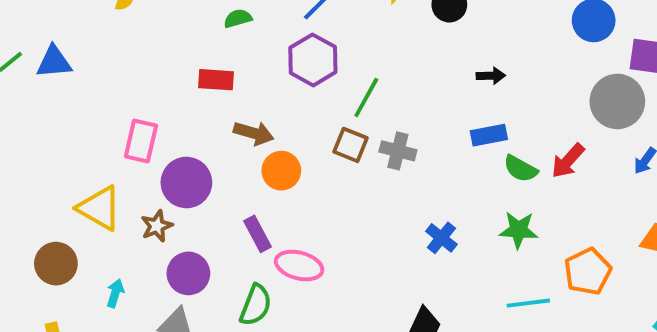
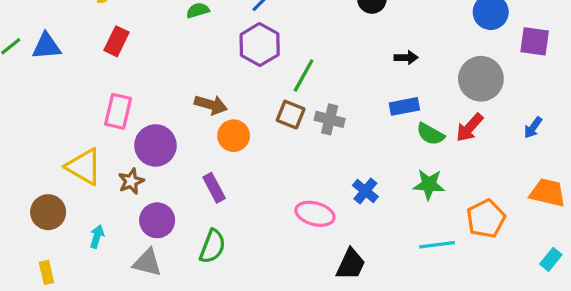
red rectangle: (216, 80) -> (116, 41), moved, turned -68
gray circle: (617, 101) -> (481, 79), moved
pink ellipse: (299, 266) -> (315, 214), moved

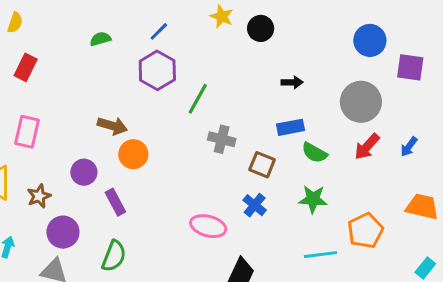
brown square: (291, 115) -> (262, 165), moved
red arrow: (470, 128) -> (367, 147), moved
purple circle: (155, 145) -> (84, 172), moved, size x0.7

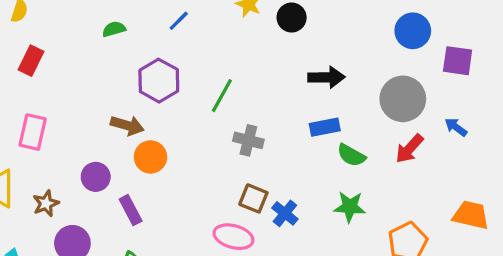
purple hexagon: (157, 70) -> (159, 81), moved
black arrow: (292, 82) -> (326, 77), size x1.5
blue arrow: (409, 147) -> (456, 127), moved, turned 90
brown square: (262, 165) -> (253, 198), moved

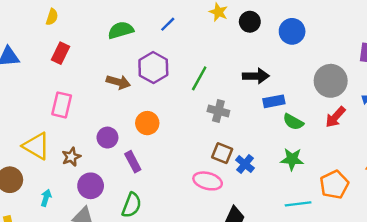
green semicircle: (114, 29) -> (121, 30), size x1.5
blue circle: (413, 31) -> (292, 31), moved
black arrow: (326, 77) -> (256, 76), moved
brown arrow: (127, 125) -> (118, 82), moved

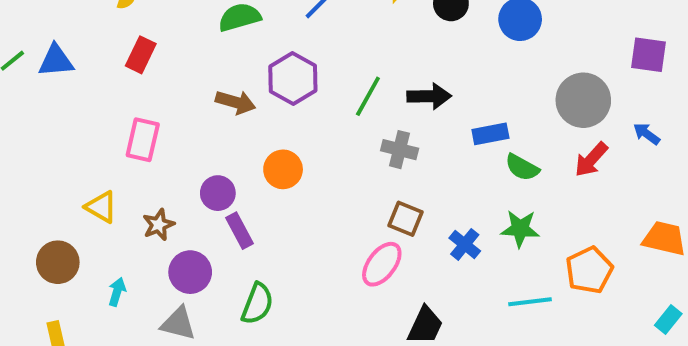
black arrow: (256, 76) -> (429, 96), moved
yellow triangle: (36, 146) -> (101, 207), size x0.7
purple rectangle: (133, 162) -> (240, 231), moved
blue cross: (245, 164) -> (465, 244), moved
pink ellipse: (208, 181) -> (382, 264), turned -68

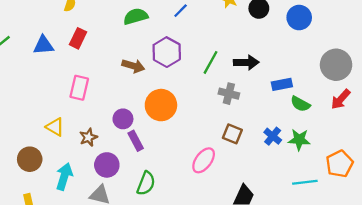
blue triangle: (56, 61) -> (43, 45), moved
orange circle: (283, 169) -> (161, 105), size x1.4
blue cross: (465, 244) -> (273, 136), moved
pink ellipse: (382, 264) -> (204, 160), moved
cyan arrow: (117, 292) -> (64, 176), size x1.6

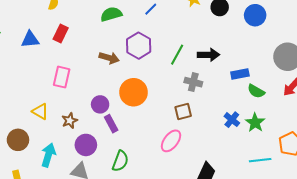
brown square: (232, 134) -> (183, 111), moved, turned -36
green star: (299, 140) -> (255, 123), turned 30

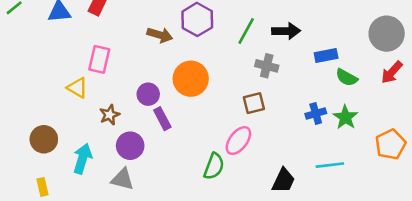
yellow triangle: (40, 111) -> (77, 88), moved
blue cross: (232, 120) -> (316, 113), turned 35
cyan line: (260, 160) -> (330, 165), moved
green semicircle: (120, 161) -> (214, 166), moved

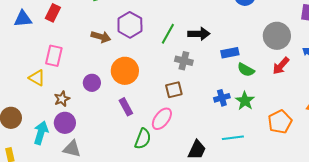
purple rectangle: (162, 119) -> (126, 107), moved
purple circle: (130, 146) -> (65, 123), moved

